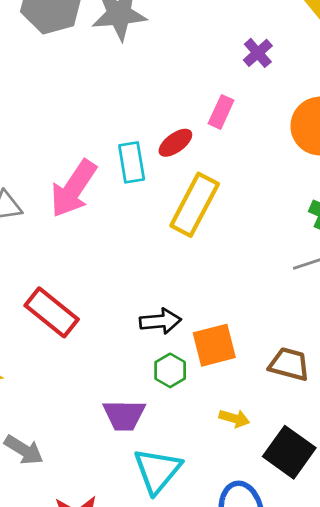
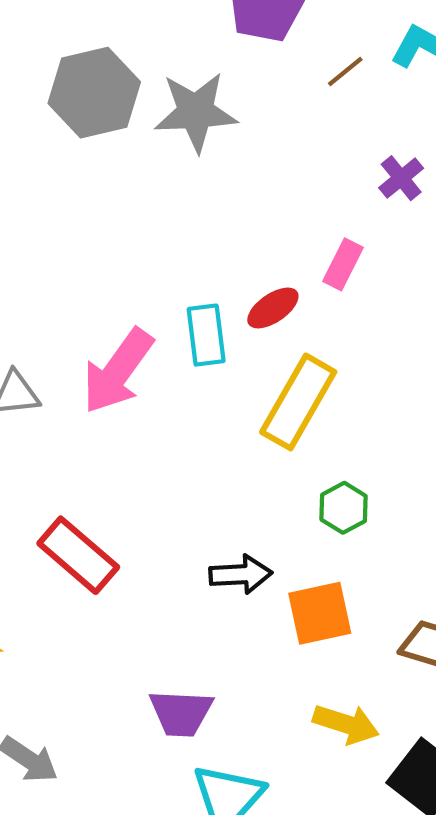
green hexagon: (170, 370) -> (344, 508), moved
yellow arrow: (234, 418) -> (346, 724), size x1.4

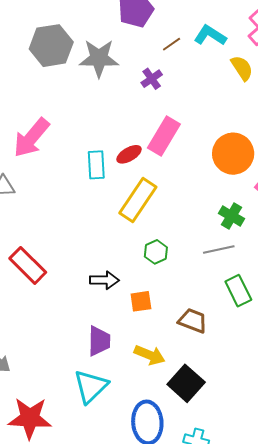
purple cross: (401, 178) -> (152, 79), moved
pink rectangle: (343, 264) -> (164, 136), size x1.6
pink arrow: (118, 371) -> (31, 138), moved
orange square: (320, 613) -> (141, 301), size x0.7
purple trapezoid: (181, 713) -> (99, 341), moved, turned -96

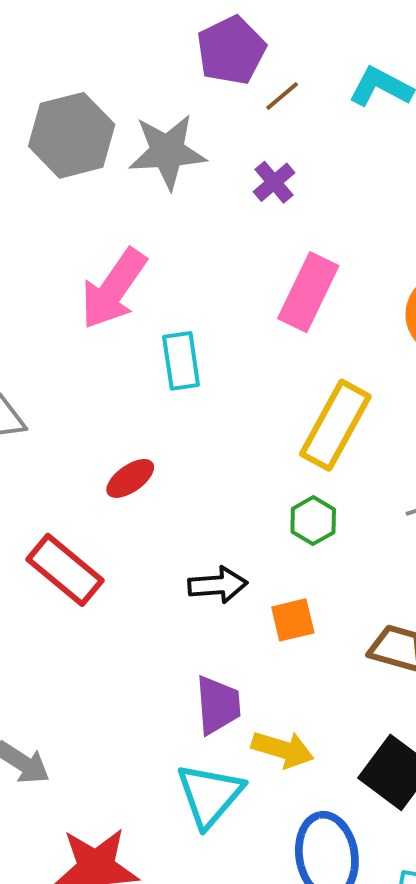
brown line: (172, 44) -> (282, 96), moved
pink arrow: (31, 138) -> (114, 289), moved
red ellipse: (129, 154) -> (130, 478), moved
yellow rectangle: (138, 200) -> (335, 425), moved
yellow arrow: (150, 355) -> (283, 749), moved

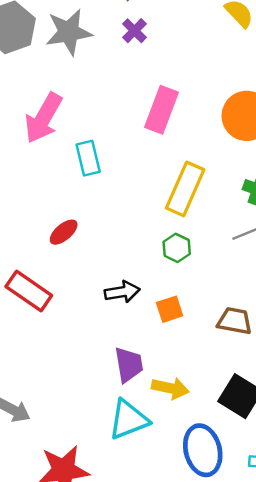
purple cross: (274, 182) -> (134, 31), moved
cyan triangle: (210, 795) -> (129, 420), turned 33

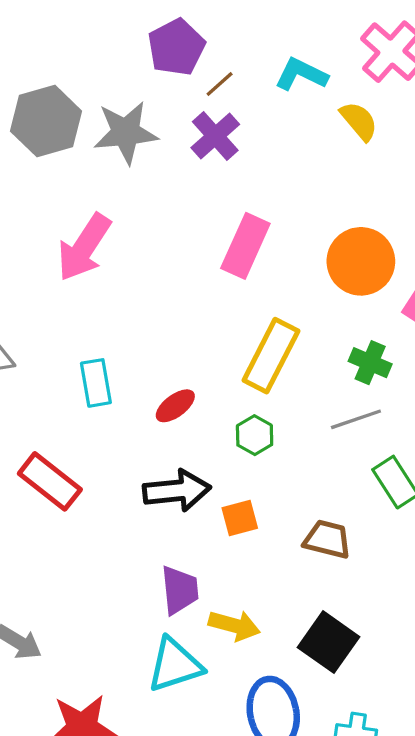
purple cross: (134, 31) -> (215, 136), size x1.4
cyan rectangle: (88, 158) -> (96, 383), moved
red ellipse: (64, 232) -> (175, 406), moved
black arrow: (122, 292) -> (177, 491), size x1.4

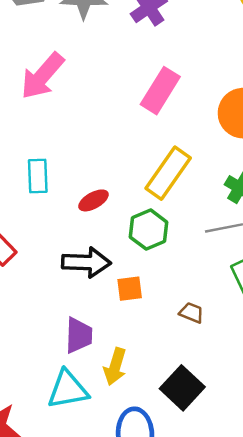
green hexagon: (255, 435) -> (148, 230), size x1.4
brown trapezoid: (327, 539) -> (191, 313), size x0.7
yellow arrow: (234, 625) -> (115, 366), turned 84

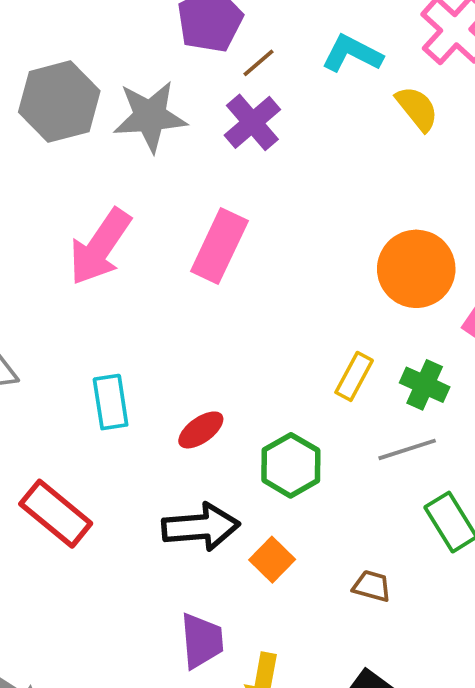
pink rectangle: (160, 91) -> (219, 246), moved
yellow rectangle: (168, 173) -> (354, 376), moved, size x0.6
orange square: (130, 289) -> (272, 560), turned -32

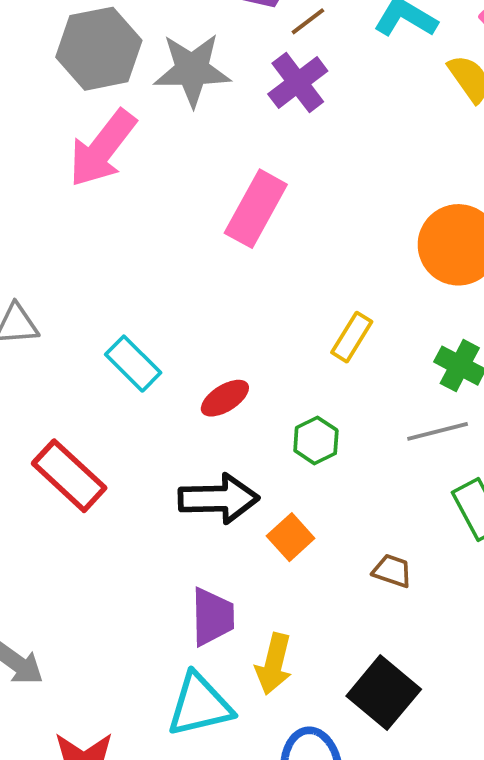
pink arrow: (100, 247) -> (102, 148), moved
yellow rectangle: (354, 376) -> (352, 337), moved
cyan rectangle: (111, 402) -> (133, 364), turned -40
green hexagon: (291, 465) -> (316, 440), size x0.7

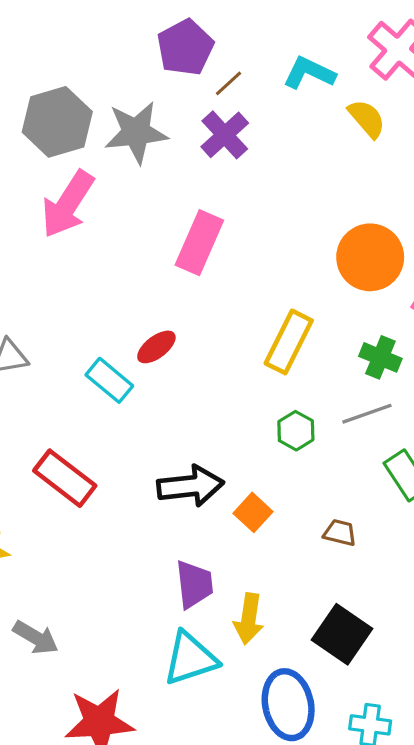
yellow rectangle: (352, 337) -> (289, 342), size x1.5
red ellipse: (225, 398) -> (156, 347), moved
green hexagon: (316, 440) -> (296, 431), moved

